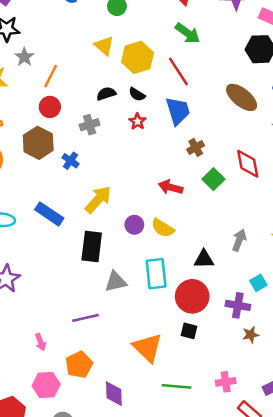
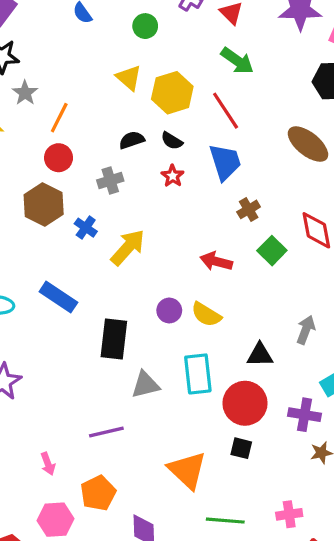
yellow arrow: (98, 200) -> (128, 247), moved

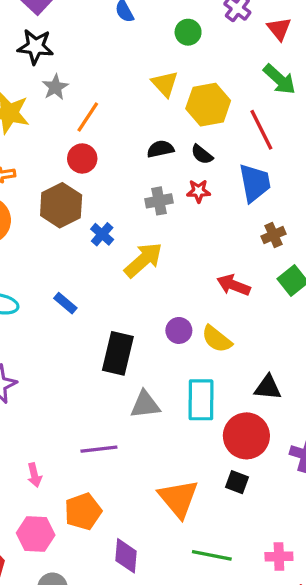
red star: (173, 176) -> (199, 191), turned 30
gray cross: (110, 181) -> (159, 201), moved
blue rectangle: (58, 297) -> (65, 303), size x0.6

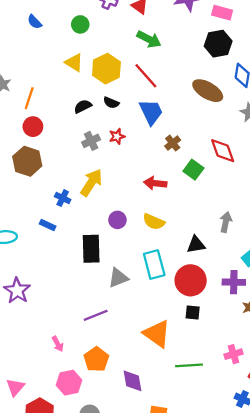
red star: (199, 191) -> (117, 136), moved
blue cross: (102, 234) -> (63, 198), moved
purple circle: (179, 330) -> (117, 220), moved

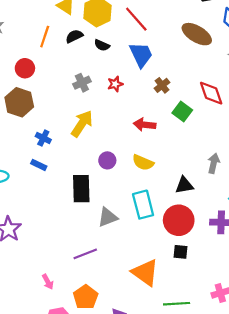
orange line: (29, 98) -> (45, 37), moved
black semicircle: (83, 106) -> (74, 36), moved
red star: (117, 136) -> (115, 84), moved
blue cross: (63, 198) -> (43, 138), moved

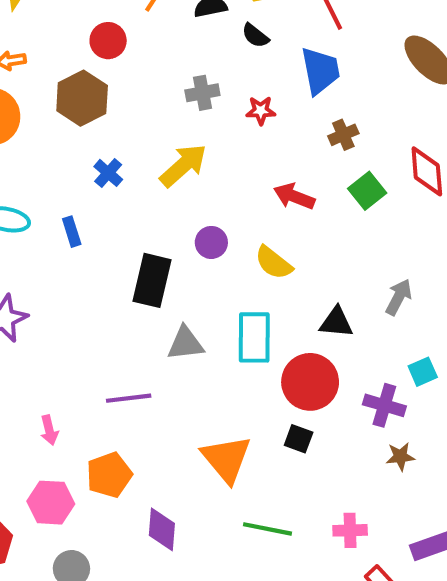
blue rectangle: (39, 165) -> (72, 232), moved, turned 32

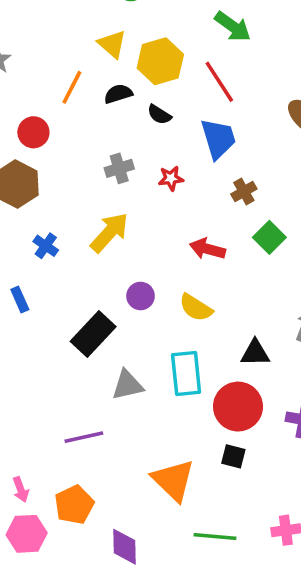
black rectangle: (152, 280) -> (93, 334), turned 36
pink arrow: (49, 430) -> (21, 490), moved

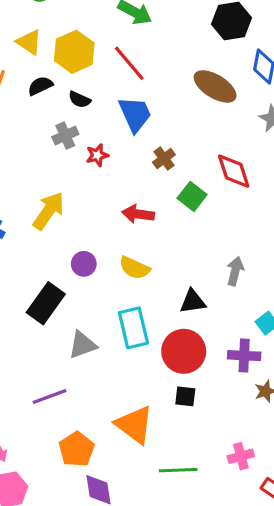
gray cross: (119, 168) -> (65, 136), moved
orange pentagon: (74, 505) -> (77, 449), moved

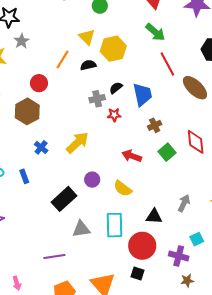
red line: (129, 63) -> (167, 64), moved
black semicircle: (79, 100) -> (116, 88), moved, turned 104

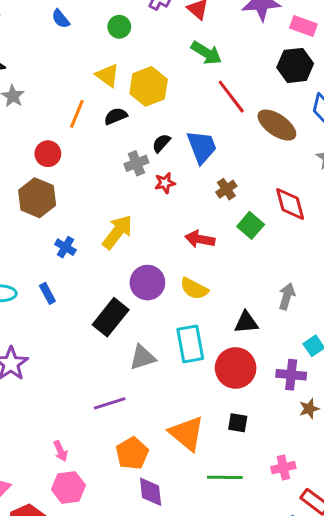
purple circle: (92, 180) -> (147, 283), size x1.5
black square: (138, 274) -> (238, 423), moved

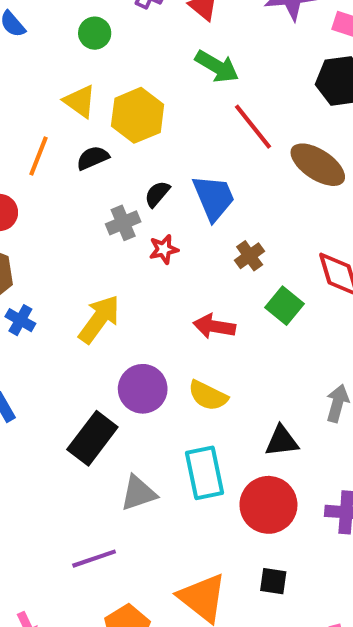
blue cross: (65, 247) -> (20, 320), moved

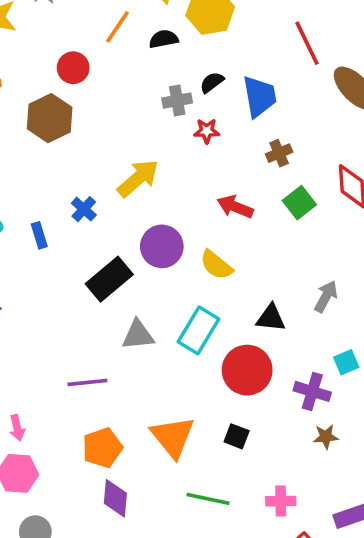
blue cross: (20, 320) -> (84, 209), moved
cyan rectangle: (204, 473) -> (199, 330), turned 30

